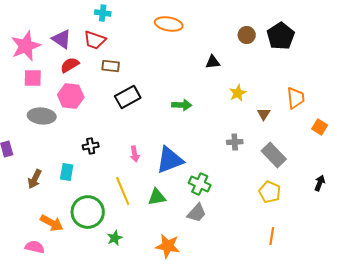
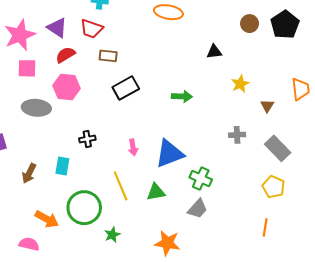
orange line: (272, 236) -> (265, 227), moved

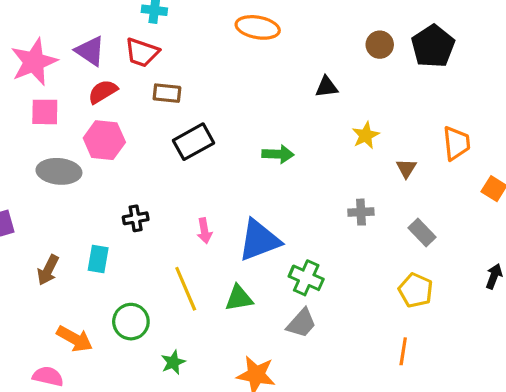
gray rectangle: (278, 148) -> (422, 232), size x0.7
green circle: (84, 208) -> (131, 322), size x0.7

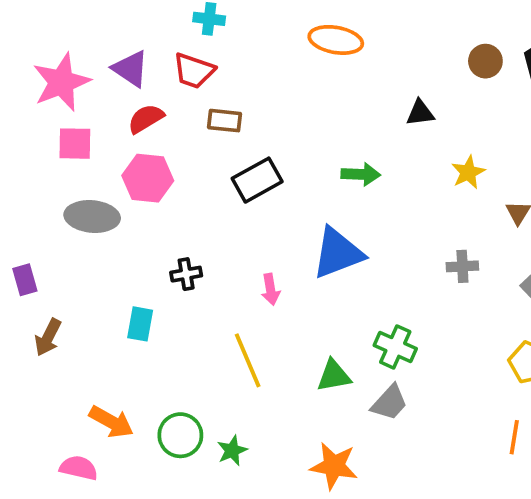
green arrow: (278, 154) -> (361, 174), moved
blue triangle: (259, 240) -> (338, 253), moved
brown arrow: (48, 270) -> (48, 337), moved
green triangle: (239, 298) -> (334, 376), moved
green circle: (131, 322) -> (180, 435), moved

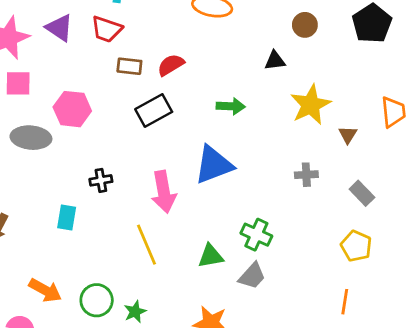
brown circle: (485, 61) -> (305, 25), moved
red semicircle: (146, 119) -> (171, 65), moved
yellow star: (468, 172) -> (311, 105), size x1.6
pink arrow: (271, 289) -> (164, 192), size x1.8

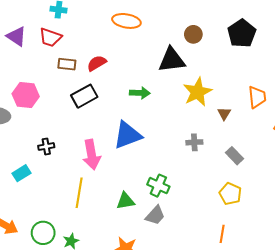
black triangle: (275, 61) -> (172, 60), size x1.8
cyan rectangle: (67, 218) -> (22, 173), turned 48
yellow line: (147, 245) -> (79, 193), turned 32

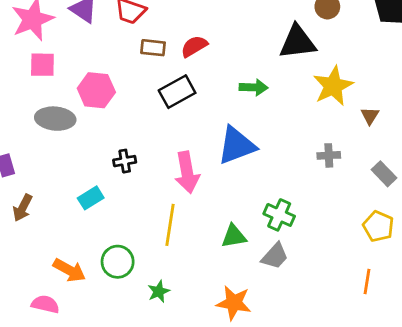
green circle: (43, 233) -> (118, 262), moved

